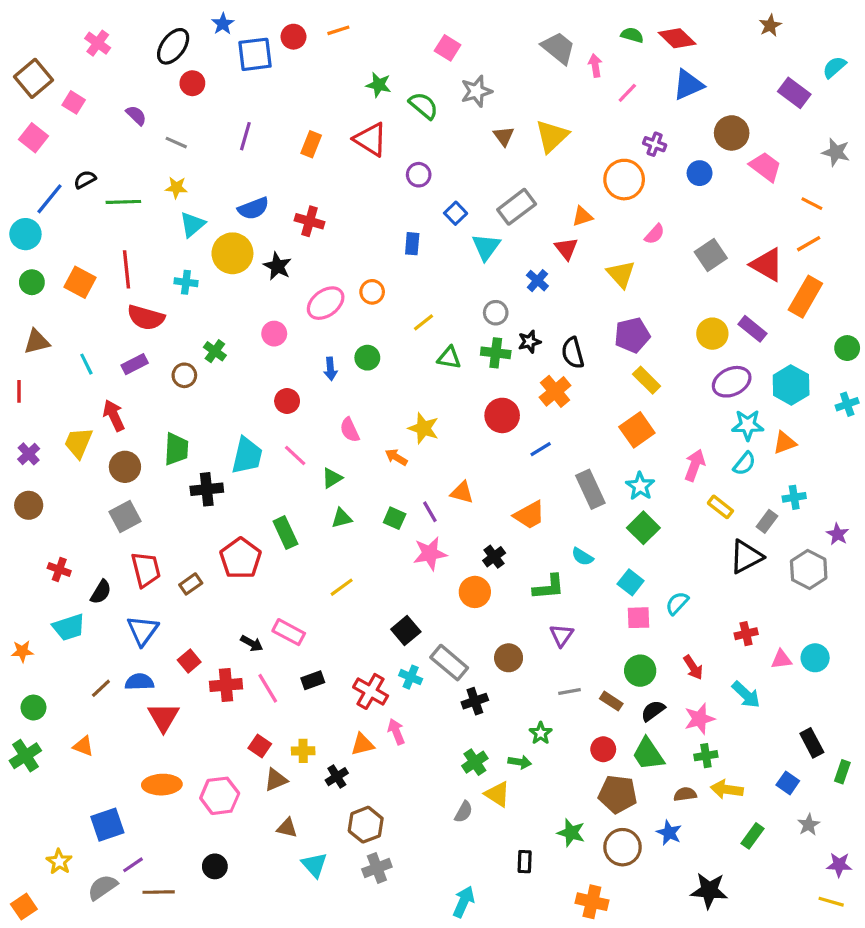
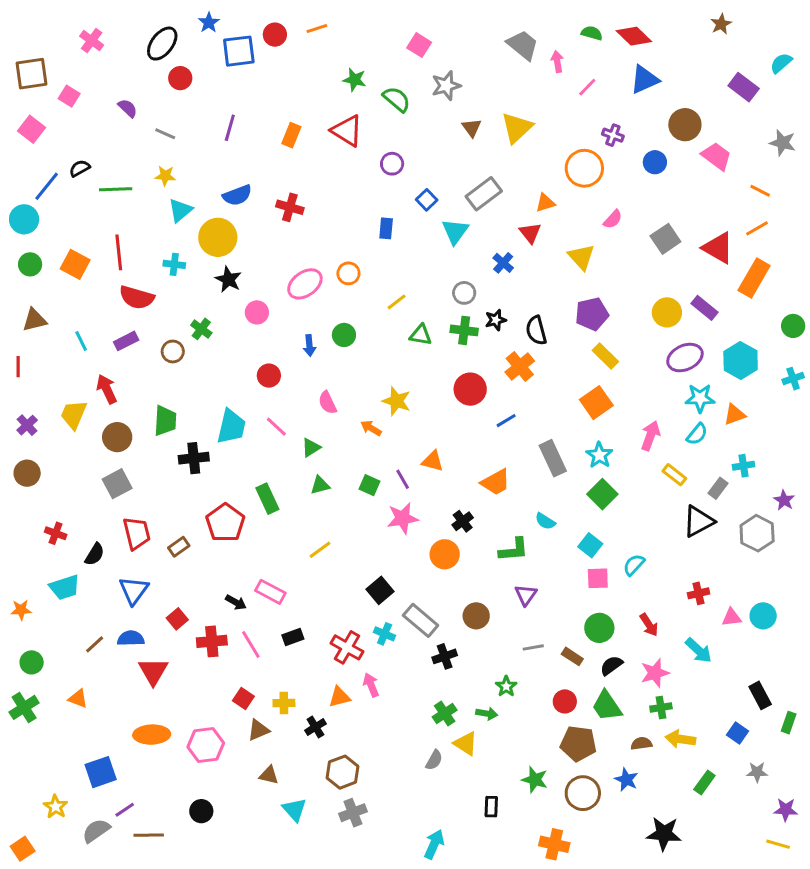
brown square: (33, 78) -> (32, 74), turned 32
black star: (277, 266) -> (228, 279), moved
gray star: (809, 825) -> (757, 772), turned 30

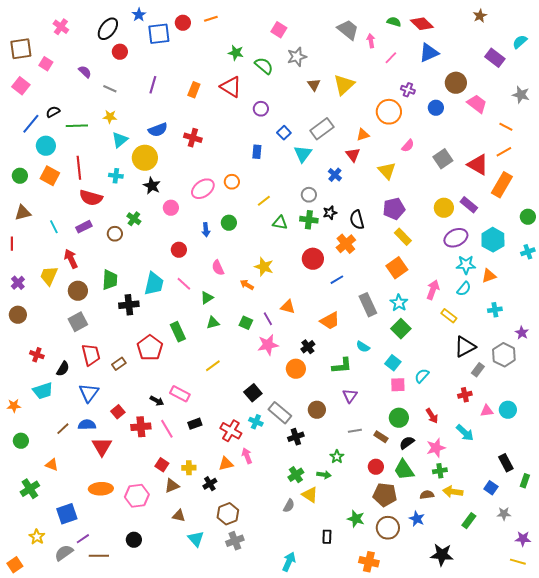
cyan circle: (24, 219) -> (46, 146), moved
gray rectangle: (718, 488) -> (478, 370), moved
green cross: (24, 707) -> (30, 489), moved

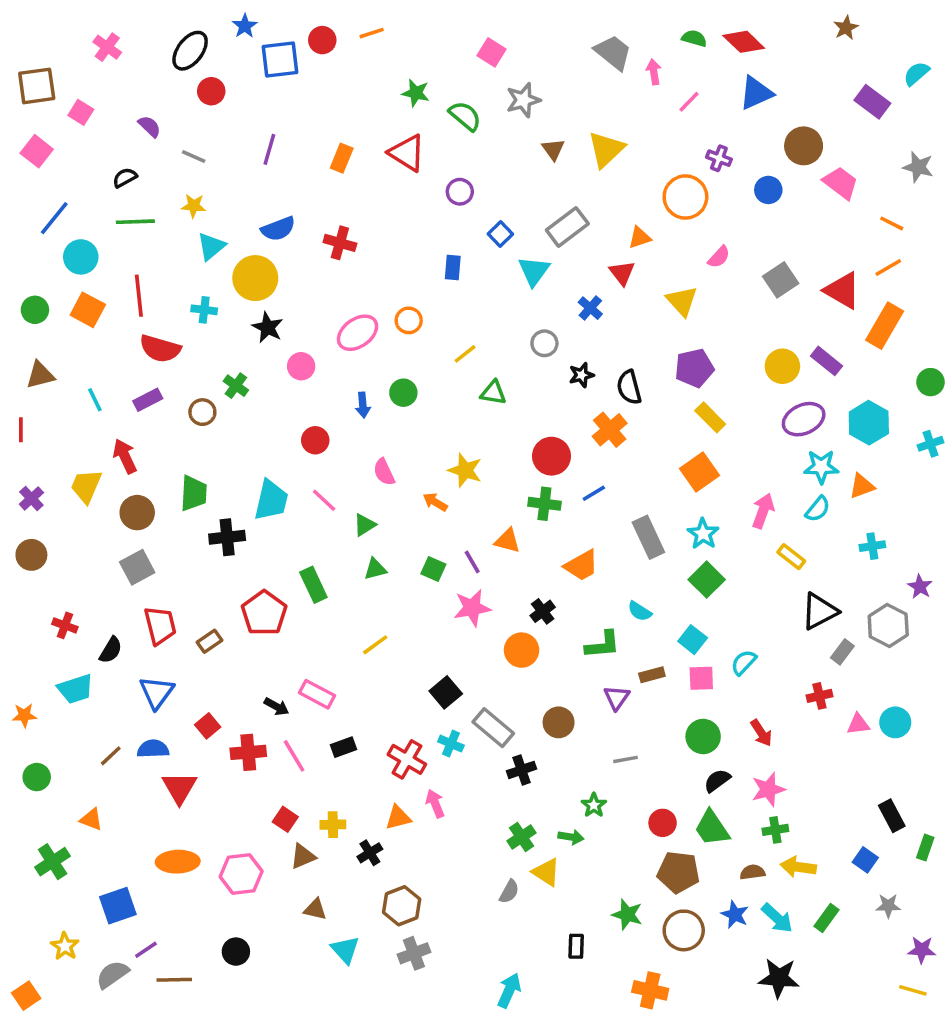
black semicircle: (53, 112) -> (125, 178), moved
green cross: (309, 220) -> (544, 504), moved
cyan arrow: (465, 433) -> (777, 918), moved
brown rectangle: (381, 437) -> (652, 675), moved, turned -48

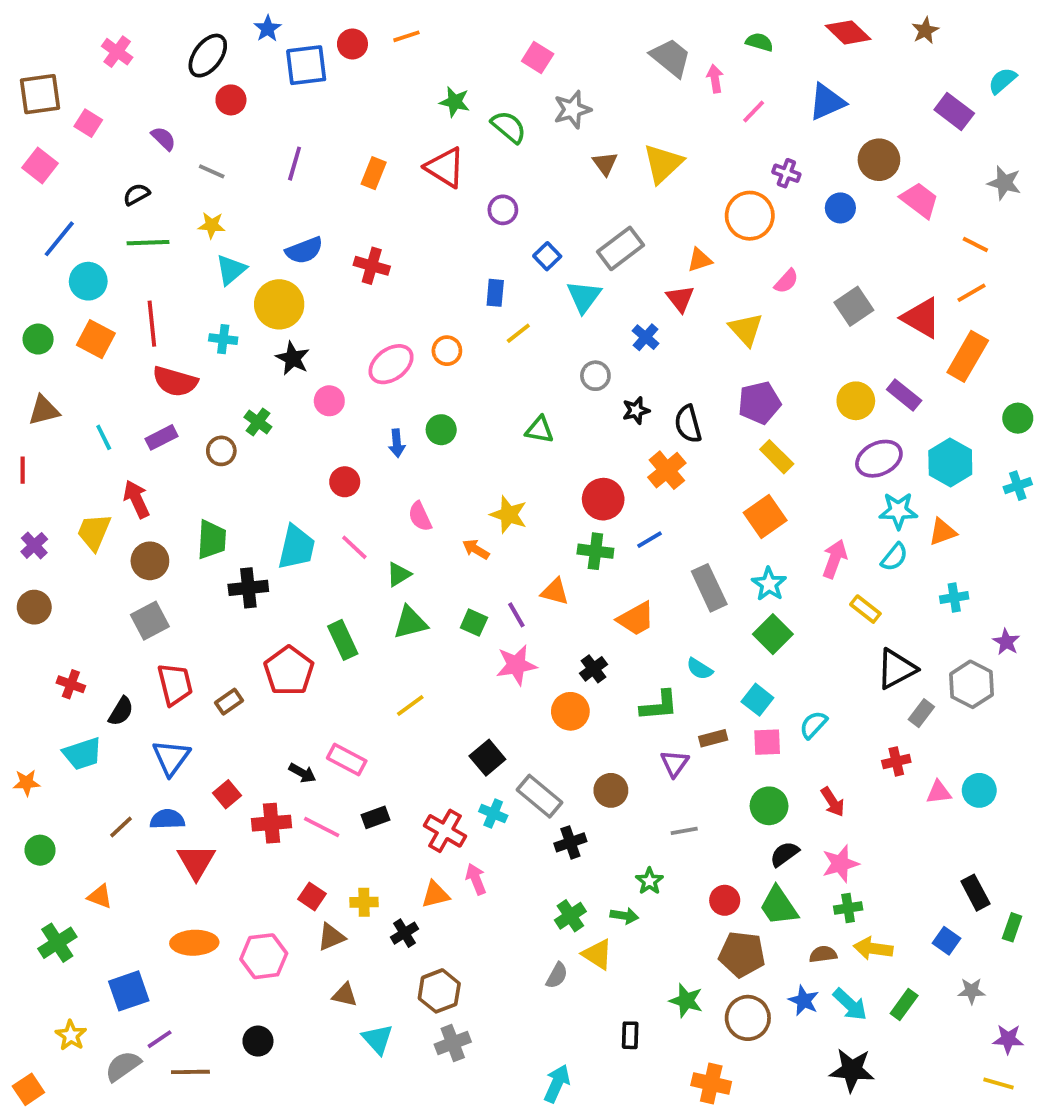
red diamond: (744, 42) -> (848, 32), moved
yellow line: (465, 354) -> (518, 333), moved
green triangle: (375, 569) -> (410, 623), size x1.4
pink line: (294, 756) -> (322, 827), turned -32

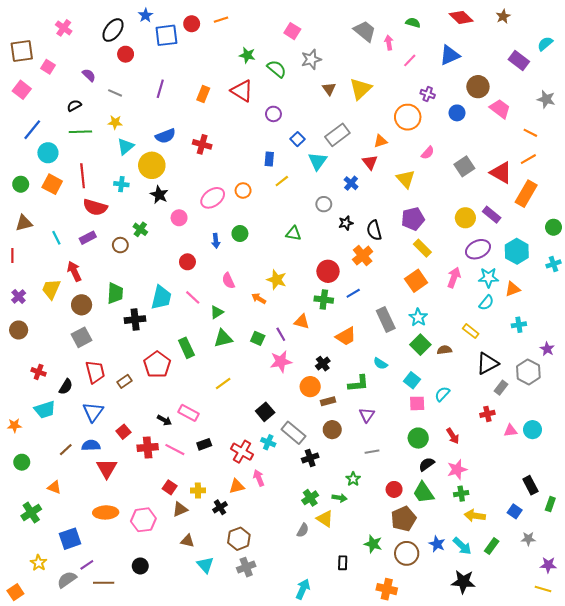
pink arrow: (835, 559) -> (454, 278), moved
brown rectangle: (713, 738) -> (328, 401), moved
brown pentagon: (742, 954) -> (404, 519), turned -30
brown semicircle: (823, 954) -> (444, 350), moved

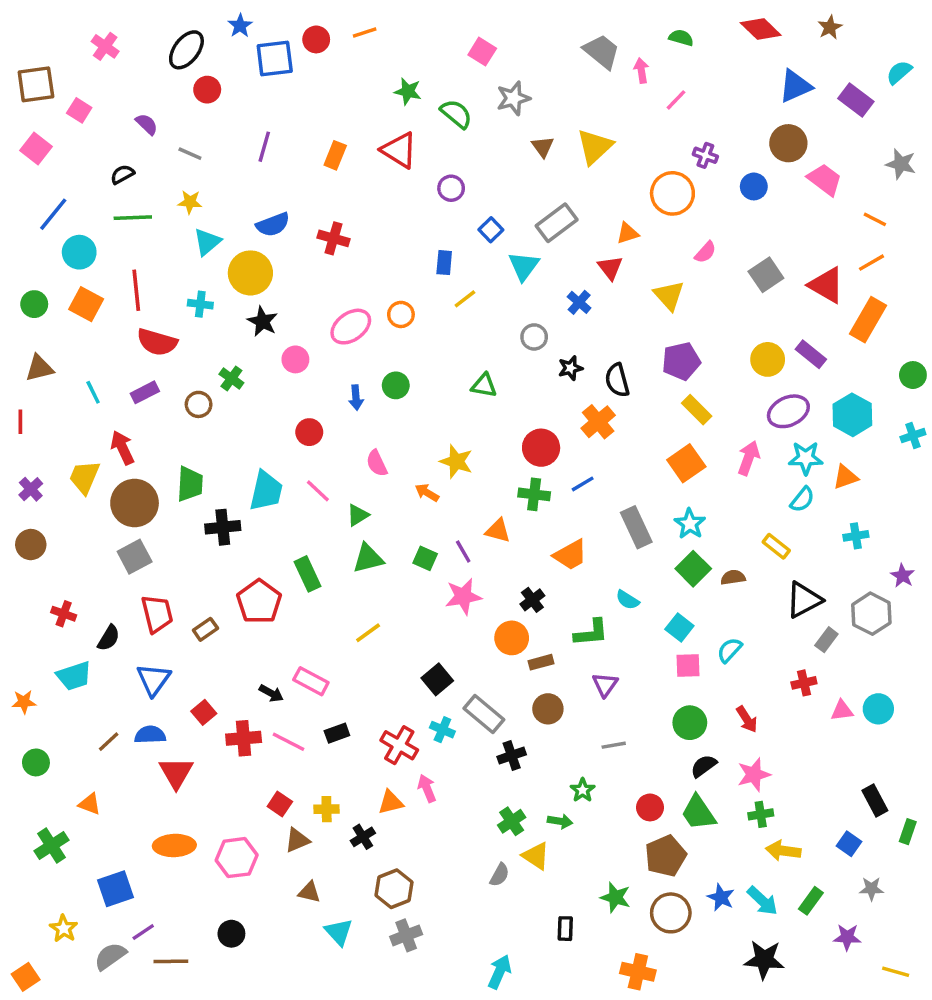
blue triangle: (450, 55) -> (795, 86), moved
brown circle: (82, 305) -> (135, 503), size x1.4
purple star: (548, 565) -> (847, 937), moved

